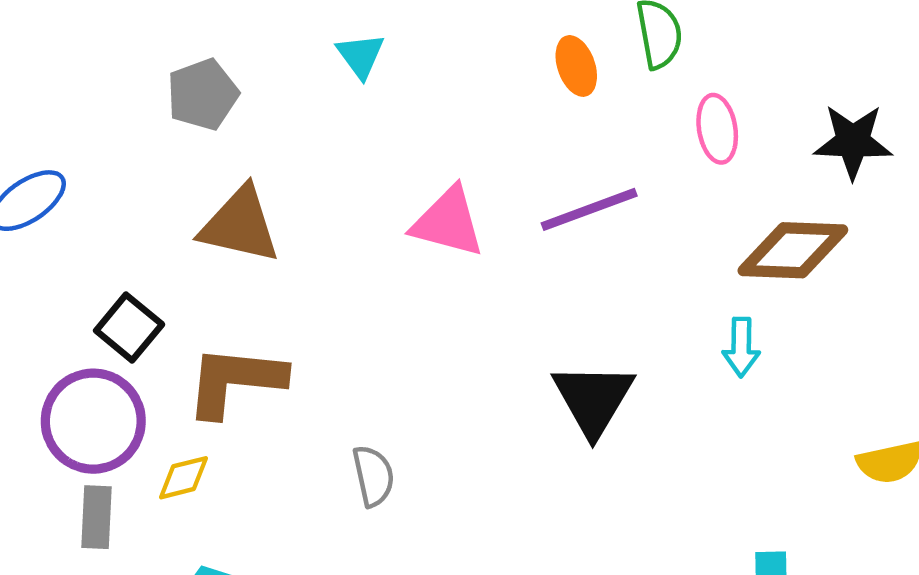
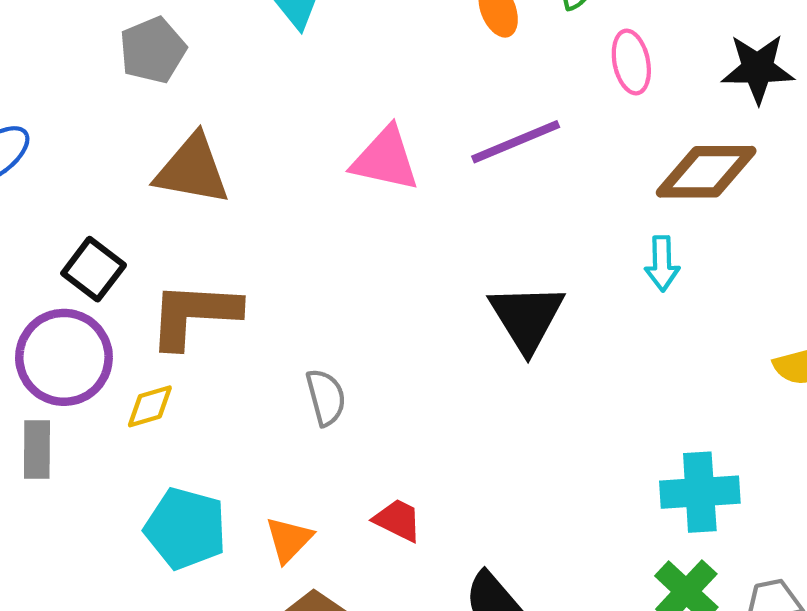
gray rectangle: (96, 517) -> (37, 450), moved

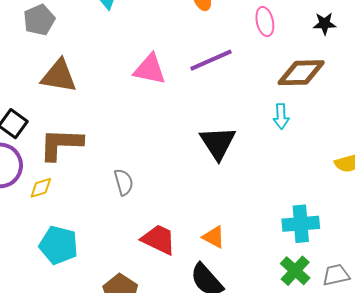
black star: (758, 69) -> (325, 24), size x0.7
red trapezoid: (398, 520) -> (159, 239), size x1.5
orange triangle: (289, 540) -> (214, 237), moved, turned -45

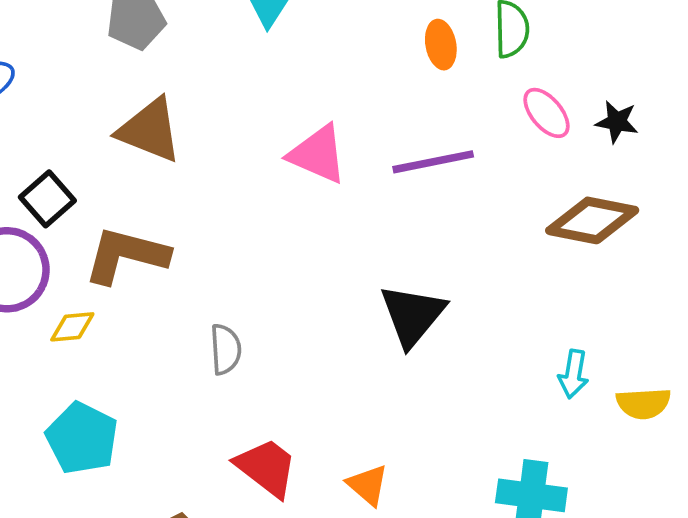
pink ellipse: (265, 22) -> (546, 113), turned -40
black star: (325, 24) -> (617, 122), moved
cyan arrow: (281, 116) -> (573, 374), moved

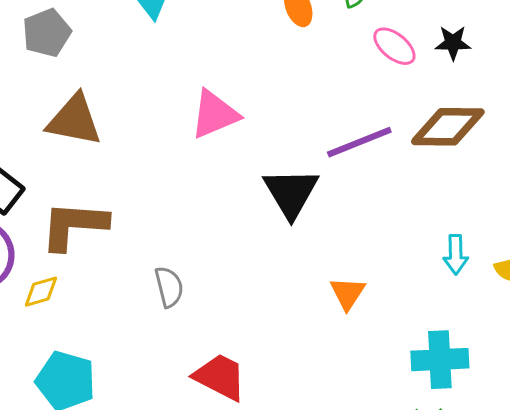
pink triangle: (318, 154) -> (215, 114), turned -36
purple line: (433, 162) -> (359, 142), moved
black triangle: (412, 315) -> (291, 193), moved
orange triangle: (368, 485) -> (348, 293), moved, turned 33

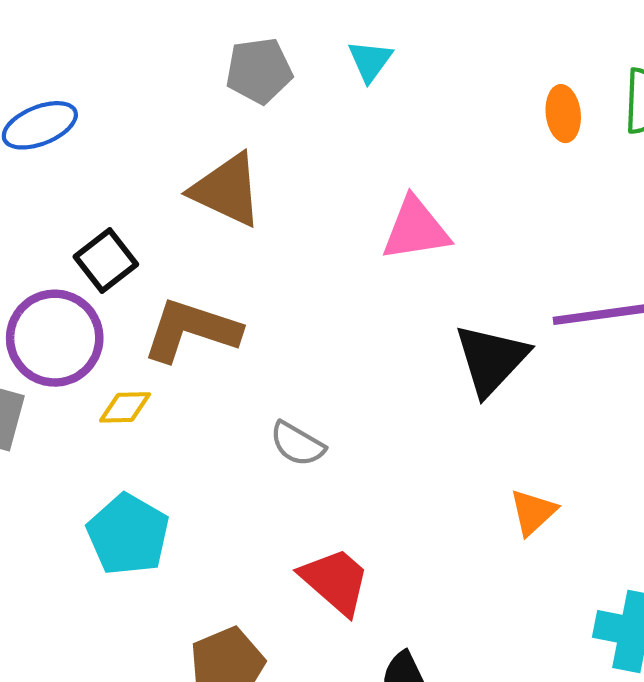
gray pentagon: (47, 33) -> (259, 71), moved
gray semicircle: (169, 287) -> (297, 444), turned 120

